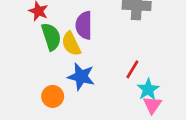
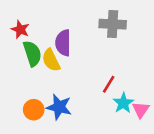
blue star: (81, 77) -> (59, 107), moved
pink triangle: (152, 105) -> (141, 110), moved

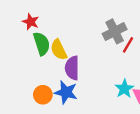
gray cross: (113, 24) -> (115, 31), moved, turned -30
purple semicircle: (63, 43) -> (72, 68), moved
red line: (109, 84) -> (128, 45), moved

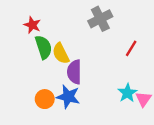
gray cross: (115, 31) -> (100, 19), moved

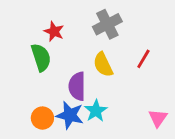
red star: (32, 25) -> (54, 31), moved
yellow semicircle: (61, 53) -> (103, 65), moved
cyan star: (127, 93) -> (96, 111), moved

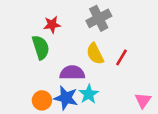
red star: (54, 31) -> (52, 25), turned -30
red line: (143, 59) -> (121, 57), moved
purple semicircle: (77, 86) -> (72, 73), turned 90

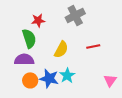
yellow semicircle: (95, 54) -> (61, 49), moved, turned -126
red line: (121, 57) -> (93, 46), turned 48
purple semicircle: (72, 73) -> (24, 59), moved

